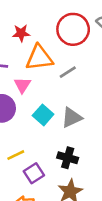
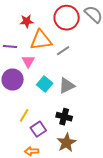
yellow line: (16, 155) -> (24, 115), turned -32

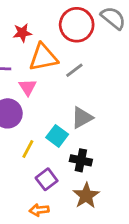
cyan square: (45, 84) -> (57, 136), moved
yellow line: (24, 115) -> (28, 149), moved

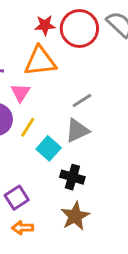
red star: (22, 33) -> (45, 25), moved
gray line: (74, 70) -> (82, 101), moved
yellow line: (28, 149) -> (28, 127), moved
purple square: (47, 179) -> (17, 198), moved

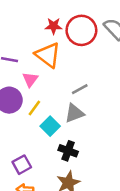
orange triangle: (40, 61) -> (48, 55), turned 40

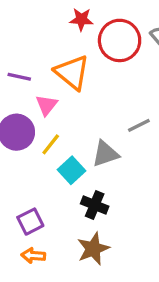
red star: (54, 26) -> (81, 19), moved
gray line: (80, 89) -> (139, 125), moved

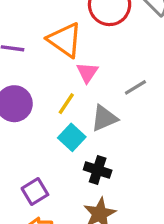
pink triangle: (47, 105) -> (87, 72), moved
yellow line: (51, 144) -> (66, 104), moved

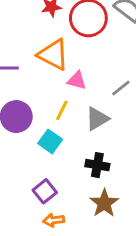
pink triangle: (87, 72) -> (77, 81), turned -42
cyan square: (72, 137) -> (50, 141), moved

